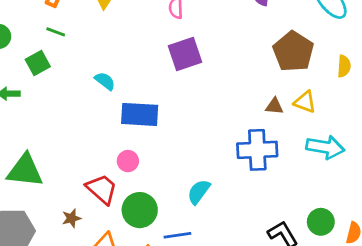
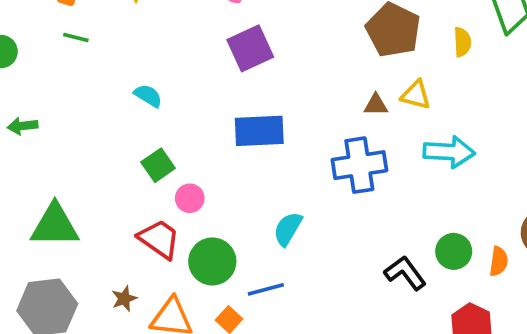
green square: (38, 63) -> (158, 165), moved
blue rectangle: (140, 114) -> (259, 131), moved
brown star: (71, 218) -> (124, 299), moved

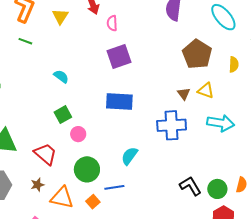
brown triangle: (376, 105) -> (184, 94), turned 48
red trapezoid: (159, 239) -> (45, 154), moved
green circle: (454, 251) -> (217, 189), moved

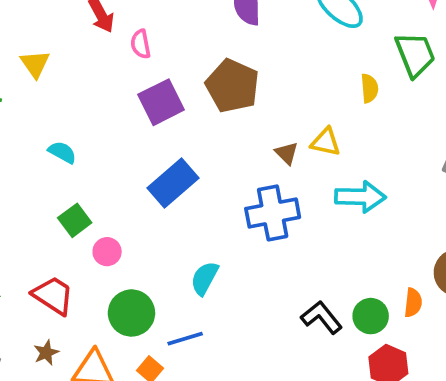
yellow triangle: (60, 16) -> (35, 64), moved
brown pentagon: (197, 54) -> (232, 86), moved
blue rectangle: (119, 102) -> (173, 183), turned -36

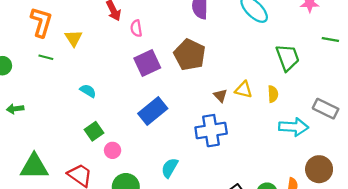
green trapezoid: (415, 54) -> (288, 58), moved
yellow semicircle: (369, 88) -> (273, 94), moved
cyan arrow: (360, 197) -> (294, 127), moved

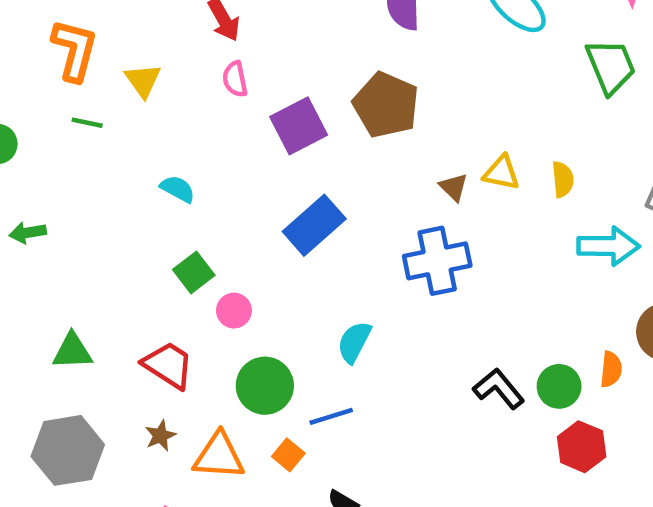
pink semicircle: (136, 28) -> (235, 79), moved
green trapezoid: (288, 58) -> (611, 66), moved
green triangle: (34, 167) -> (72, 351), size x0.7

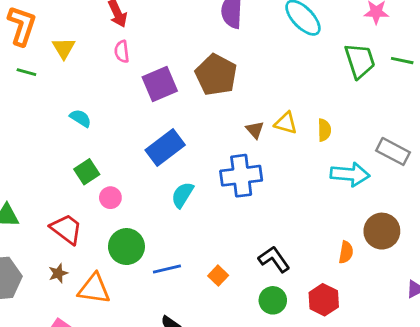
cyan semicircle: (354, 342) -> (182, 195), moved
green circle: (559, 386) -> (273, 300), moved
orange square: (288, 455) -> (218, 276), moved

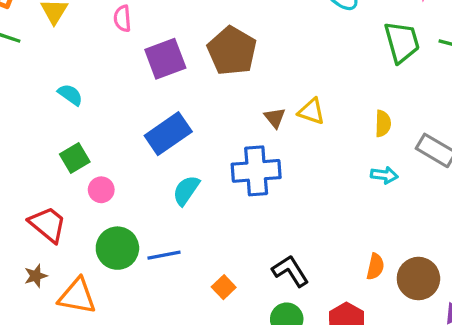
yellow semicircle: (324, 130) -> (383, 123), moved
cyan arrow: (350, 174) -> (384, 175), size x0.6
brown circle: (382, 231) -> (418, 279), moved
blue line: (167, 269) -> (164, 255), moved

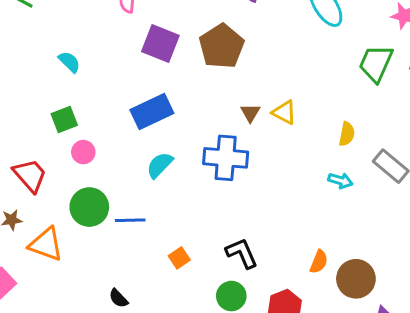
green trapezoid: (402, 42) -> (376, 63), turned -150
purple square: (165, 59) -> (160, 44), turned 33

